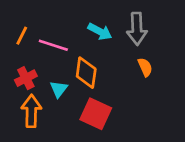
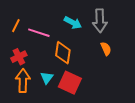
cyan triangle: (59, 89) -> (47, 78), moved

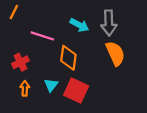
orange line: (16, 26) -> (14, 12), moved
orange semicircle: (106, 49) -> (115, 53), size x1.6
orange arrow: (23, 81) -> (25, 88), size x0.6

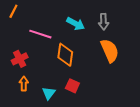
gray arrow: (109, 23) -> (104, 22), size x0.7
cyan triangle: (51, 85) -> (49, 93), moved
red square: (76, 91) -> (72, 86), size x0.6

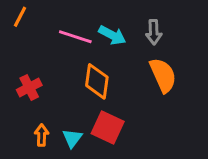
pink line: (40, 34) -> (75, 37), moved
orange arrow: (24, 84) -> (42, 135), moved
red square: (72, 86) -> (108, 127), size x1.5

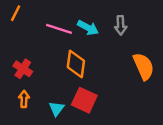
orange semicircle: (163, 75) -> (144, 66), moved
red cross: (29, 87) -> (23, 69), turned -30
orange arrow: (42, 135) -> (24, 99), moved

